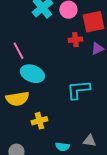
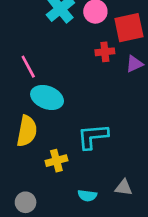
cyan L-shape: (78, 90) -> (93, 136), moved
yellow semicircle: (17, 99) -> (27, 131), turned -70

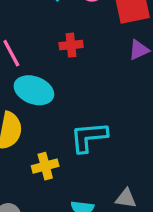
red cross: (105, 52) -> (71, 45), moved

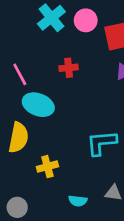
cyan L-shape: (89, 137) -> (101, 143), moved

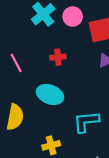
cyan ellipse: (38, 105) -> (50, 94), moved
yellow cross: (47, 167) -> (51, 145), moved

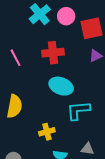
red cross: (58, 57) -> (53, 53), size x1.5
cyan ellipse: (50, 94) -> (61, 86), moved

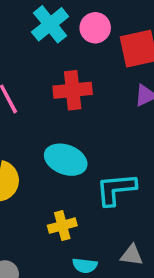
cyan ellipse: (61, 86) -> (66, 160), moved

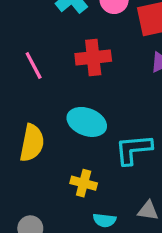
yellow cross: (62, 226) -> (84, 183), turned 30

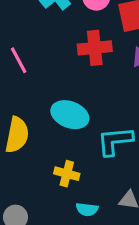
red cross: (93, 57) -> (95, 48), moved

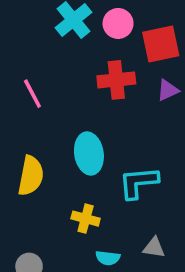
cyan ellipse: (70, 115) -> (89, 154), turned 60

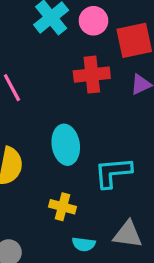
gray triangle: (154, 248) -> (128, 234), size x1.4

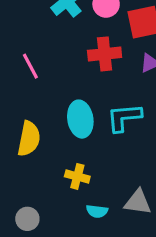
cyan L-shape: (113, 172) -> (124, 118), moved

